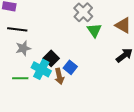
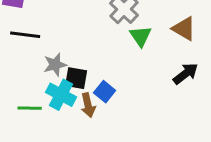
gray star: (23, 48) -> (55, 65), moved
black square: (51, 58) -> (76, 78), turned -35

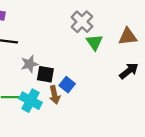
brown triangle: (184, 29) -> (128, 37), turned -36
cyan cross: (61, 95) -> (31, 101), moved

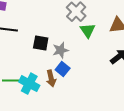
gray star: (29, 64) -> (60, 50), moved
black square: (45, 74) -> (41, 43), moved

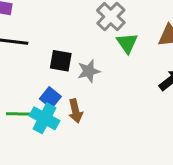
blue square: (63, 69) -> (50, 98), moved

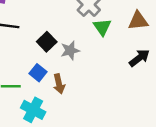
black square: (61, 61) -> (47, 42), turned 36
cyan cross: (44, 118) -> (33, 110), moved

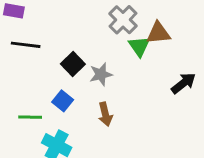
brown triangle: (138, 21) -> (158, 33), moved
brown arrow: (59, 84) -> (105, 114), moved

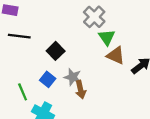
brown triangle: (158, 33) -> (116, 55), moved, turned 30
gray star: (101, 74) -> (73, 77), moved, turned 30
green line: (30, 117) -> (23, 92), turned 66

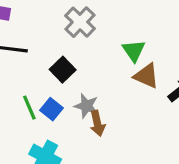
gray cross: (94, 17) -> (80, 22), moved
green line: (23, 92) -> (29, 108), moved

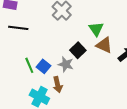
black square: (63, 70) -> (78, 50), moved
brown arrow: (97, 123) -> (58, 85), moved

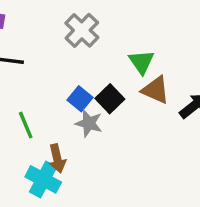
blue square: (43, 66) -> (80, 99), moved
brown arrow: (58, 85) -> (57, 158), moved

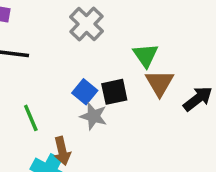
brown triangle: (155, 90) -> (160, 83), turned 36
black square: (110, 99) -> (114, 92), turned 32

